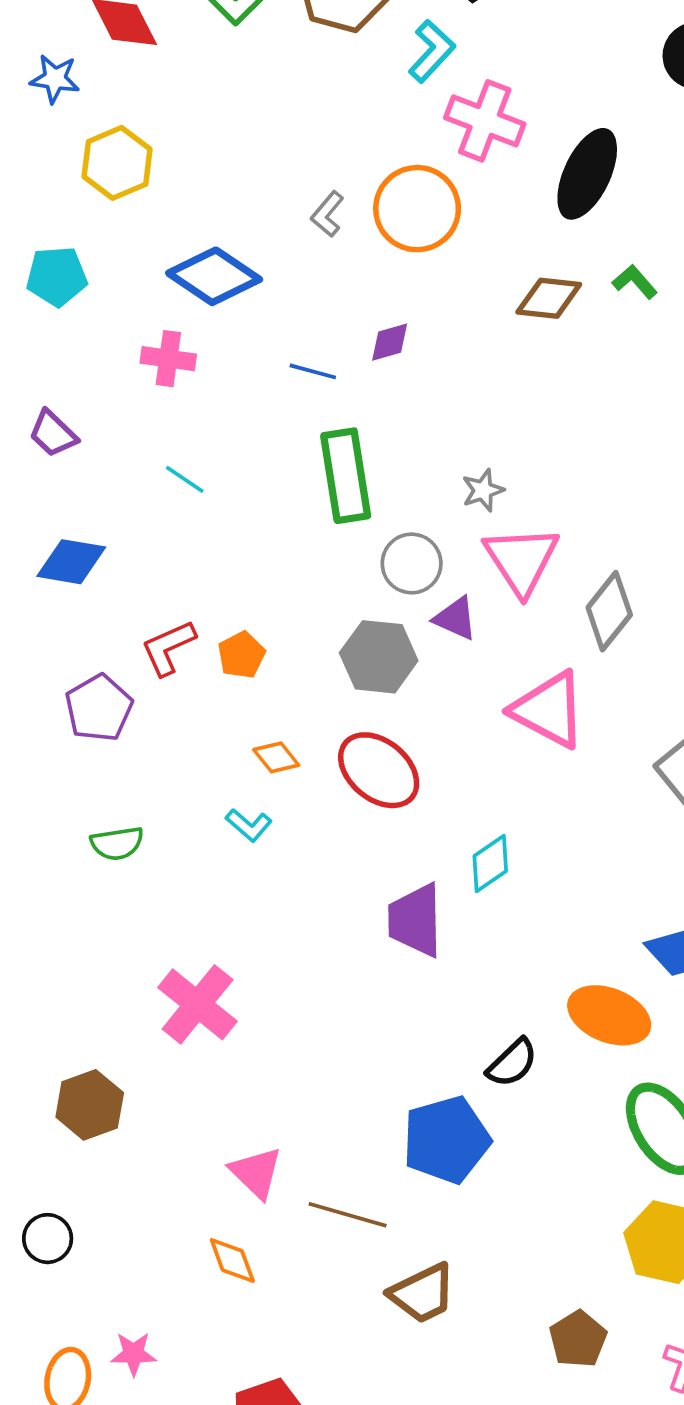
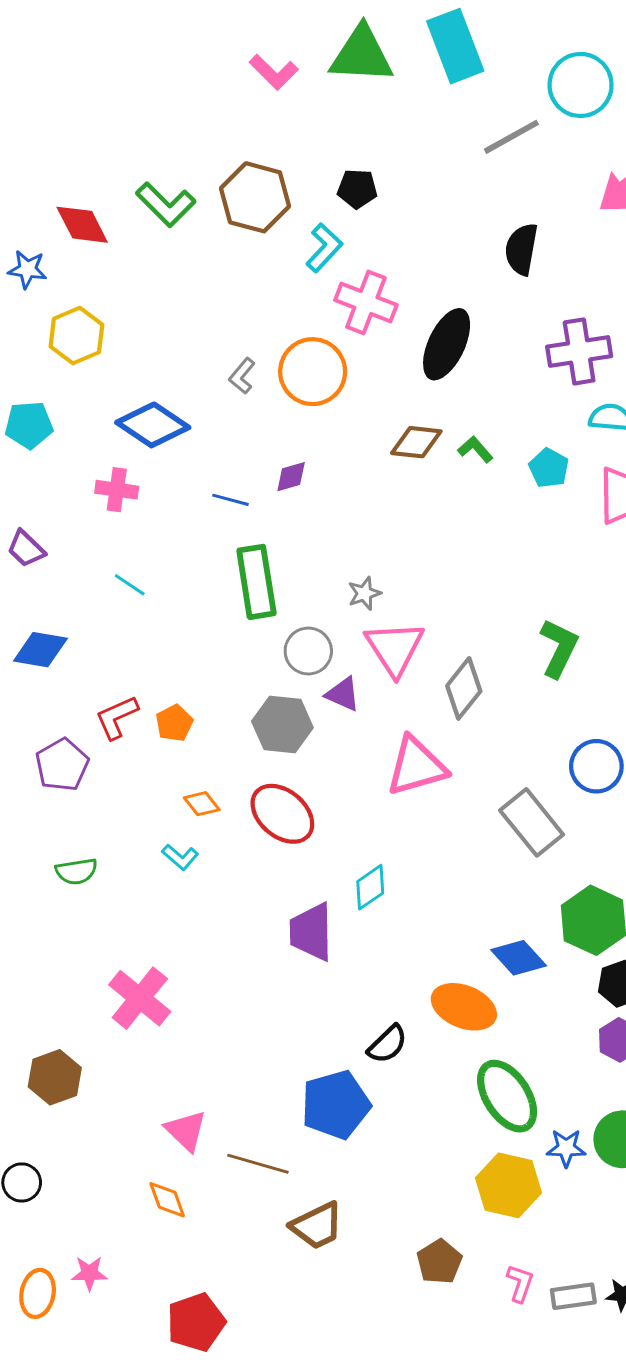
green L-shape: (635, 282) -> (475, 449), moved
pink triangle: (549, 710) -> (416, 766), turned -44

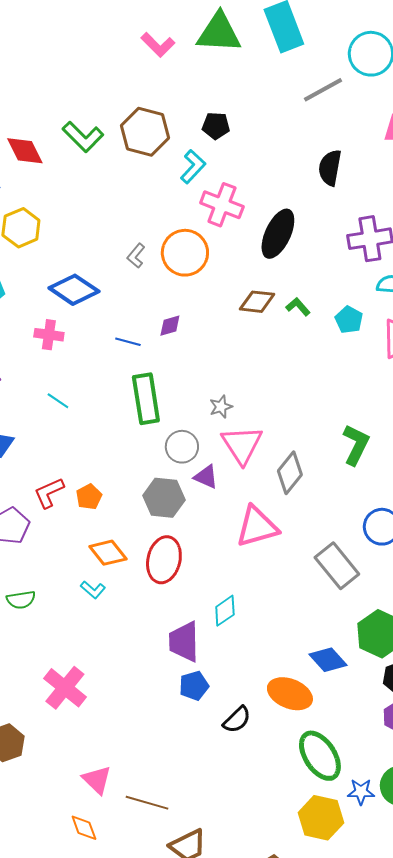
orange diamond: (202, 804) -> (108, 553), size x1.5
red ellipse: (282, 814) -> (164, 560), turned 63
blue pentagon: (336, 1105) -> (194, 686), moved, size x0.6

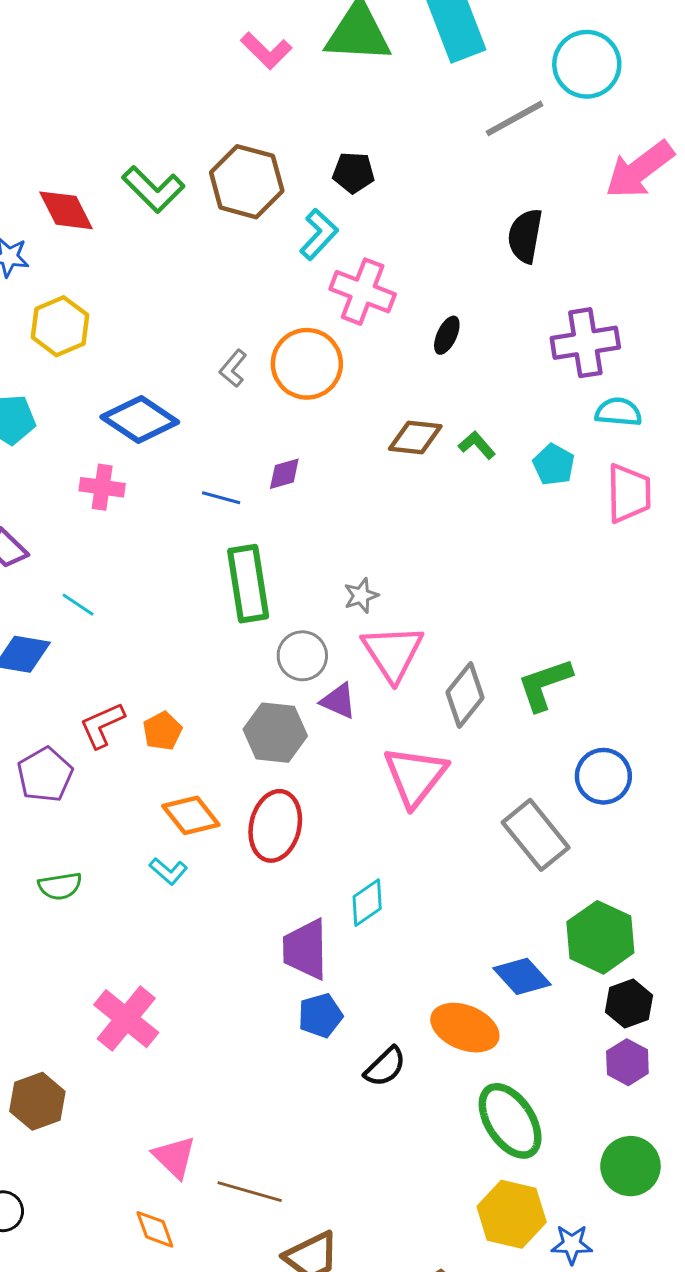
black ellipse: (278, 234) -> (447, 335), size x0.5
cyan line: (58, 401) -> (78, 605), moved
green L-shape: (356, 445) -> (545, 684), moved, turned -135
pink triangle: (257, 527) -> (415, 776), turned -36
blue star: (361, 792) -> (572, 1244), moved

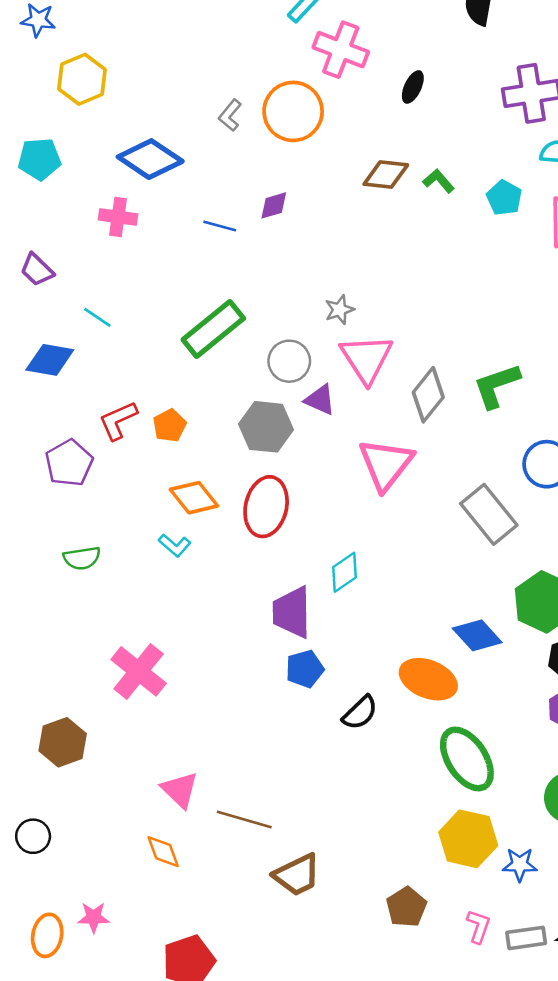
green rectangle: (248, 584) -> (213, 329), moved, turned 60

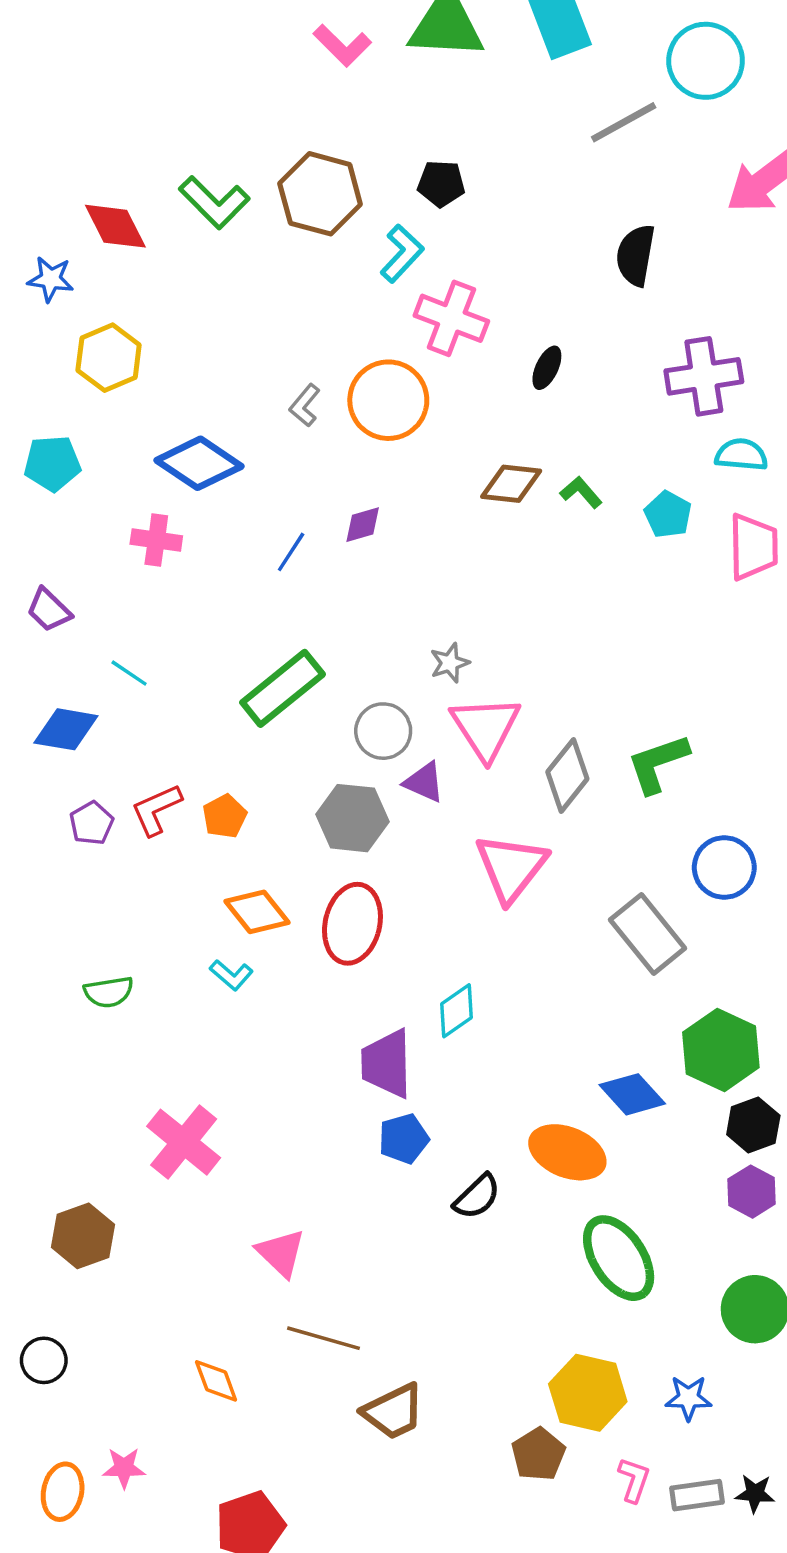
blue line: (220, 226) -> (291, 552), turned -72
purple pentagon: (69, 463) -> (92, 823), moved, size x0.7
pink triangle: (180, 790) -> (281, 1253), moved
yellow hexagon: (468, 839) -> (588, 1393), moved

